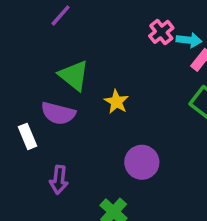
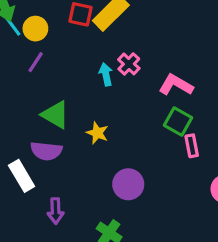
cyan arrow: (189, 40) -> (106, 74), moved, turned -100
white rectangle: (28, 136) -> (22, 176), size x1.4

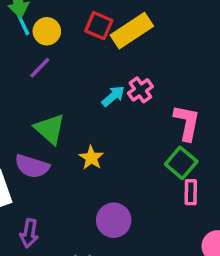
cyan arrow: (106, 74) -> (113, 96), turned 50
pink L-shape: (176, 85) -> (187, 123), turned 60

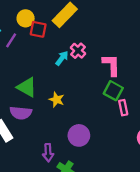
red square: (99, 26) -> (38, 29), moved
yellow circle: (47, 31) -> (26, 18), moved
purple line: (40, 68) -> (11, 40), moved
purple arrow: (29, 233) -> (48, 153), moved

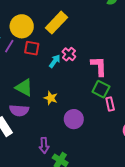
yellow circle: (26, 18) -> (22, 26), size x1.5
red square: (38, 29) -> (32, 48), moved
purple circle: (79, 135) -> (74, 119), moved

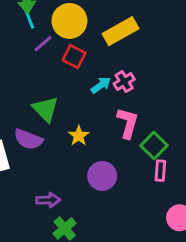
pink L-shape: (99, 66) -> (128, 123), moved
purple arrow: (44, 145) -> (48, 200), turned -105

